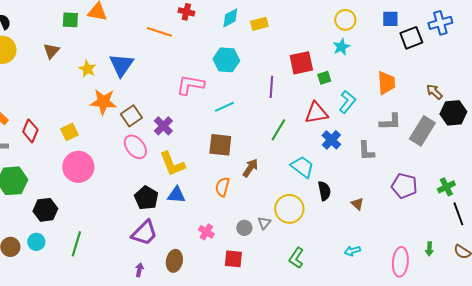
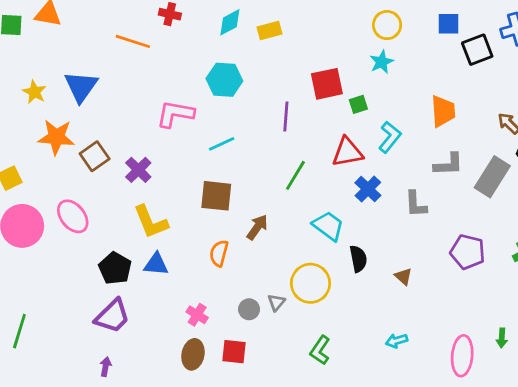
pink ellipse: (135, 147) -> (73, 216), moved
brown ellipse: (174, 261) -> (193, 354), moved

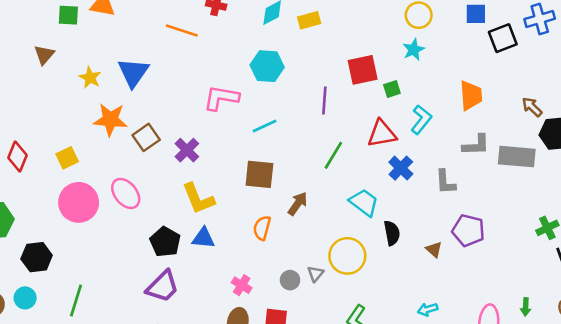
gray rectangle: (492, 177) -> (517, 157), turned 63
purple pentagon: (468, 252) -> (468, 230), moved

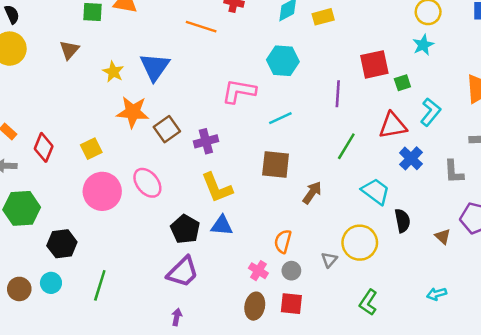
purple cross: (187, 150) -> (206, 141), turned 30
orange semicircle: (262, 228) -> (283, 241), moved
gray circle: (290, 280) -> (291, 271), moved

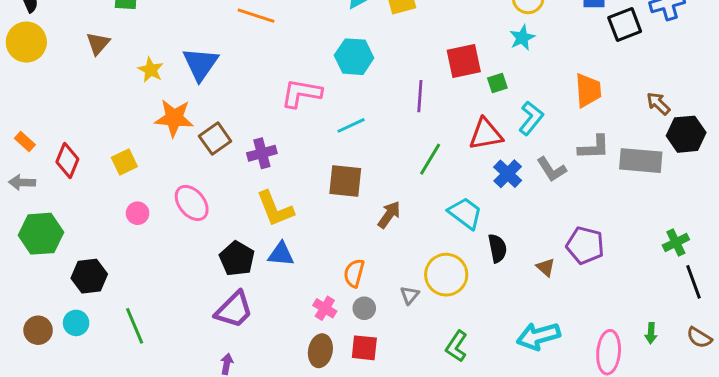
gray L-shape: (454, 172) -> (552, 169), moved, turned -30
pink circle: (102, 191) -> (138, 213), size x0.5
green line: (100, 285) -> (135, 326), turned -40
cyan arrow: (437, 294) -> (538, 336), size x1.8

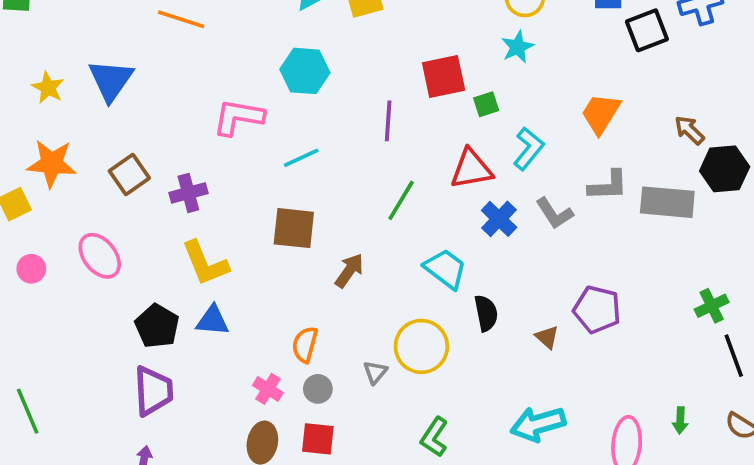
orange trapezoid: (588, 90) -> (601, 113), turned -144
orange star: (174, 118) -> (52, 163), moved
purple trapezoid: (234, 310) -> (153, 391), turned -48

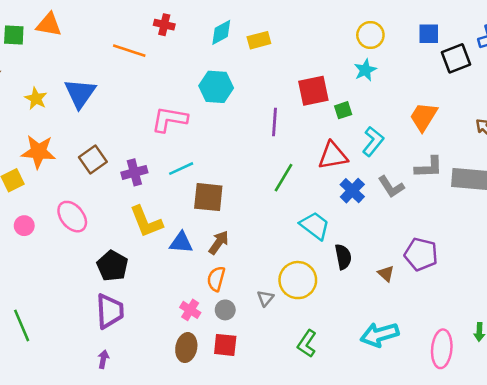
cyan line: (301, 158) -> (181, 169), moved
brown arrow: (349, 271) -> (219, 242), moved
blue triangle: (212, 321) -> (181, 242), moved

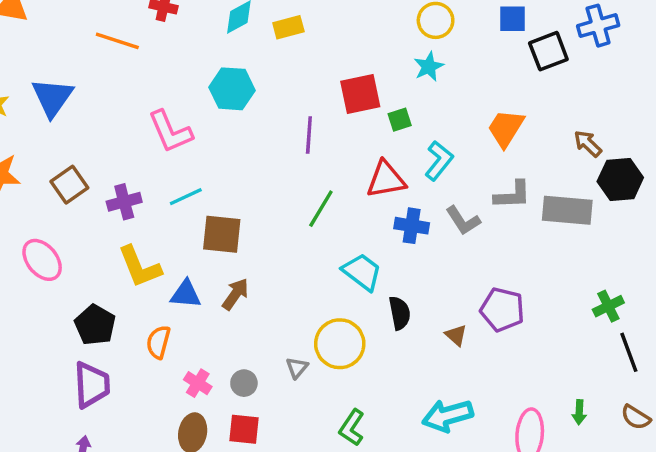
pink L-shape: (169, 119) -> (170, 132), turned -123
blue cross: (352, 191) -> (412, 226), turned -35
orange semicircle: (216, 279) -> (158, 342), moved

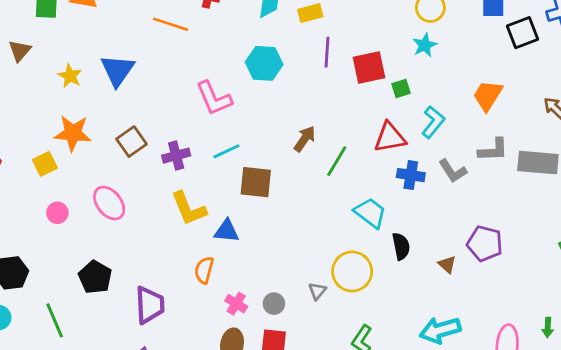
purple line: (309, 135) -> (327, 52), moved
brown arrow: (235, 294) -> (305, 139), moved
black pentagon: (95, 325) -> (95, 277), moved

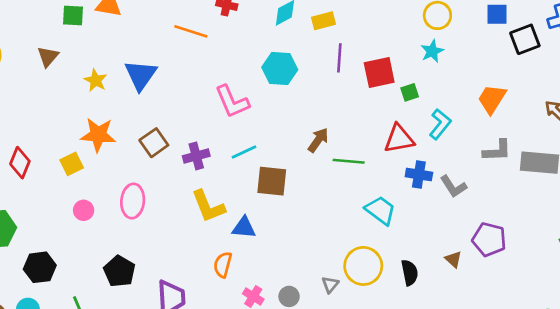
green line: (337, 161) -> (349, 161), turned 64
gray L-shape: (453, 171) -> (453, 186), moved
pink ellipse: (109, 203) -> (133, 201), turned 44
black semicircle: (401, 246) -> (410, 273), moved

